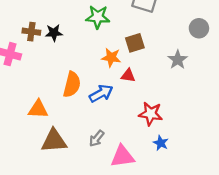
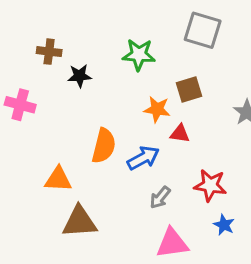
brown cross: (31, 32) -> (49, 52), moved
gray arrow: (97, 138) -> (160, 197), moved

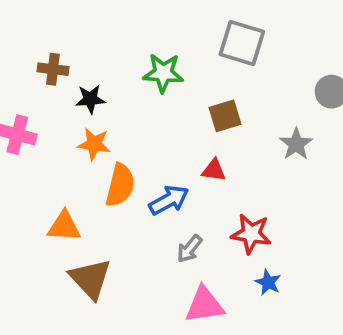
orange star: (157, 109) -> (94, 144), moved
brown triangle: (79, 222) -> (90, 279), turned 51

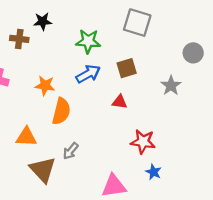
black star: (90, 99) -> (43, 21), moved
blue arrow: (169, 200) -> (88, 74), moved
gray arrow: (189, 249) -> (71, 151), moved

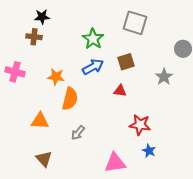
black star: (43, 21) -> (42, 17), moved
green star: (88, 41) -> (93, 39), turned 30
brown triangle: (43, 170) -> (44, 159), moved, size x0.7

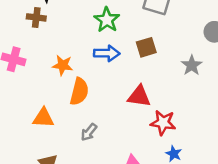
blue arrow: (93, 67) -> (107, 53), turned 30
red triangle: (120, 91) -> (139, 96), moved, size x1.5

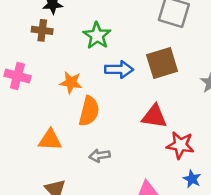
green star: (107, 20) -> (97, 36), moved
brown square: (146, 47) -> (162, 63), size x1.4
gray arrow: (89, 132) -> (100, 155), turned 42

